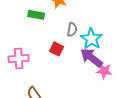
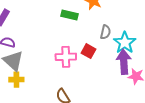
purple arrow: (91, 58) -> (124, 62), turned 45
pink cross: (19, 59) -> (66, 57), moved

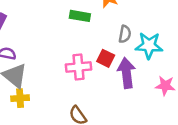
cyan star: (125, 43) -> (149, 45), turned -30
purple arrow: (124, 62) -> (126, 73), moved

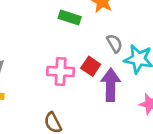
gray semicircle: (125, 34) -> (115, 43), turned -48

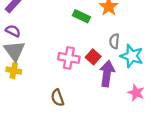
gray semicircle: (115, 43) -> (114, 41), turned -152

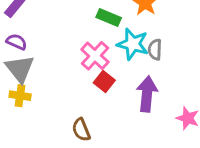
cyan star: (132, 56) -> (133, 44), moved
red square: (93, 57) -> (104, 82), moved
pink cross: (69, 58) -> (95, 56), moved, turned 35

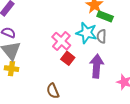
green rectangle: (109, 18) -> (105, 16), moved

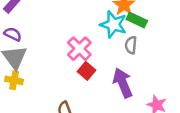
cyan star: (87, 33) -> (113, 24), moved
purple arrow: (97, 66) -> (123, 83), turned -30

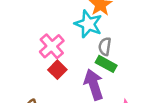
green rectangle: (137, 20) -> (106, 64), moved

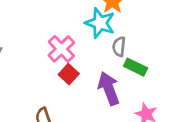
green rectangle: (106, 64) -> (135, 67), moved

